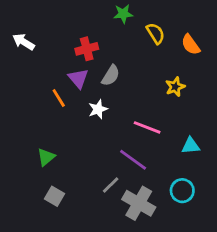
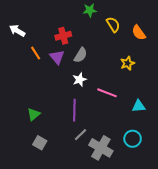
orange line: (59, 98) -> (36, 53), moved
white star: (98, 109) -> (80, 80), moved
purple line: (133, 160) -> (74, 110), moved, turned 55

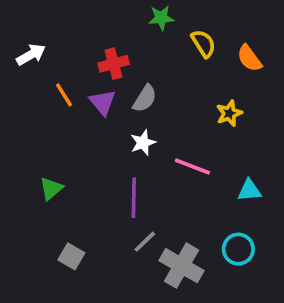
white arrow: (17, 31) -> (31, 55), turned 119
green triangle: (34, 114) -> (51, 189), moved

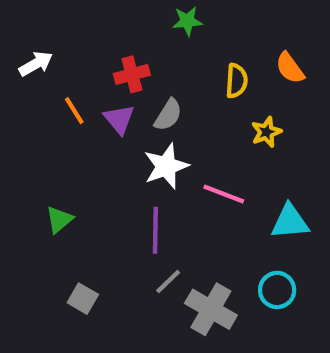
yellow semicircle: (203, 44) -> (237, 81), moved, turned 36
white star: (143, 143) -> (166, 166), size x1.5
cyan triangle: (249, 190) -> (290, 222), size x1.4

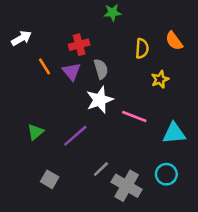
gray semicircle: (168, 115) -> (101, 69), turned -48
purple line: (155, 230) -> (75, 136), moved, turned 48

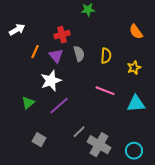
yellow semicircle: (142, 48) -> (106, 56), moved
orange line: (44, 66) -> (35, 52), turned 56
yellow star: (160, 79) -> (134, 68), moved
white star: (100, 100) -> (51, 81), moved
cyan circle: (166, 174) -> (134, 151), moved

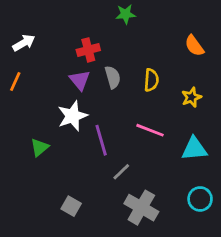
orange line: (35, 52) -> (15, 81), moved
purple line: (59, 106) -> (101, 140), moved, turned -65
gray line: (79, 132) -> (121, 172), moved
gray square: (39, 140) -> (71, 206), moved
cyan circle: (134, 151) -> (200, 199), moved

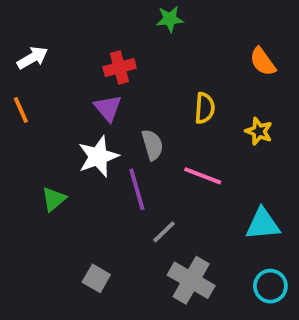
gray semicircle: (113, 77) -> (152, 145), moved
orange line: (15, 81) -> (21, 110), turned -48
yellow star: (191, 97) -> (259, 131), turned -30
cyan triangle: (194, 149) -> (263, 224), moved
cyan circle: (200, 199) -> (270, 286), moved

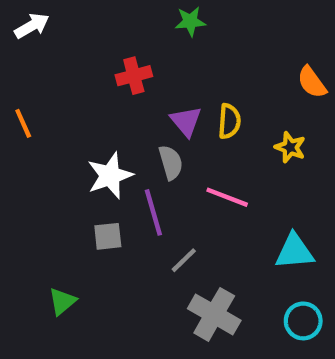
white arrow: (32, 58) -> (32, 26), moved
orange semicircle: (263, 62) -> (312, 82), moved
purple triangle: (108, 108) -> (186, 121), moved
green triangle: (54, 199) -> (62, 301), moved
gray square: (96, 278) -> (108, 236), moved, turned -36

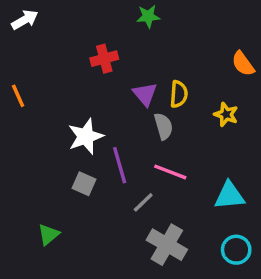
gray semicircle: (171, 163) -> (163, 126), moved
pink line: (227, 197) -> (170, 172), moved
gray square: (108, 236) -> (84, 184), turned 30

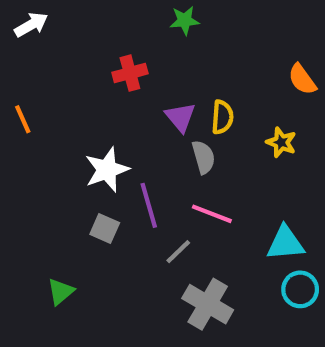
cyan circle: (236, 250) -> (300, 289), moved

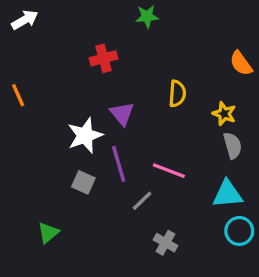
purple triangle: (180, 117) -> (122, 114), moved
gray semicircle: (203, 157) -> (233, 145), moved
gray cross: (208, 304) -> (166, 243), size x0.6

